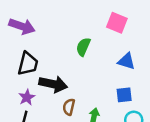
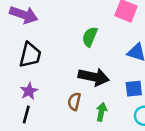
black arrow: (53, 84) -> (94, 77), moved

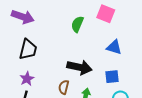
green semicircle: (90, 37) -> (77, 24), moved

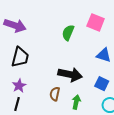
blue square: (112, 77) -> (102, 84), turned 32

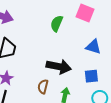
blue square: (102, 84) -> (91, 76), turned -32

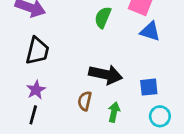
blue triangle: (93, 47) -> (150, 31), moved

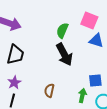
black arrow: (106, 75) -> (64, 54), moved, turned 50
green arrow: (114, 112) -> (82, 96), moved

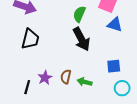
purple star: (14, 82) -> (45, 78), moved
green arrow: (82, 96) -> (85, 82), moved, turned -88

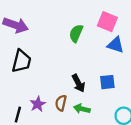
black arrow: (81, 39) -> (78, 83), moved, size x0.7
blue square: (114, 66) -> (107, 82), moved

